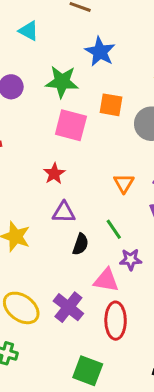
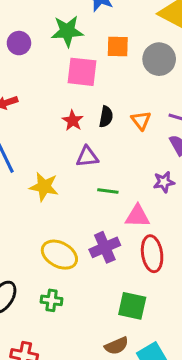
green line: (114, 229) -> (108, 191), moved, turned -40
black semicircle: (81, 244) -> (106, 117), moved
purple star: (131, 260) -> (164, 182), moved
purple cross: (68, 307) -> (105, 247), turned 36

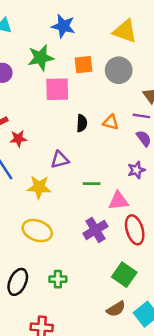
orange triangle: (141, 120) -> (111, 122), turned -30
red star: (73, 121) -> (18, 139), moved, turned -30
purple triangle: (87, 157) -> (60, 160), moved
yellow ellipse: (59, 255) -> (37, 231), moved
green square: (132, 306) -> (124, 275), turned 30

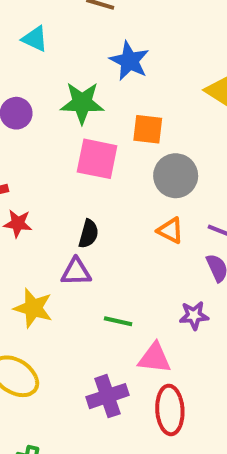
gray circle: (119, 70) -> (176, 176), moved
black semicircle: (82, 123) -> (89, 234), moved

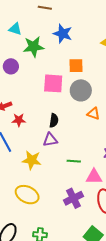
green star: (82, 103) -> (34, 47), moved
gray circle: (176, 176) -> (81, 90), moved

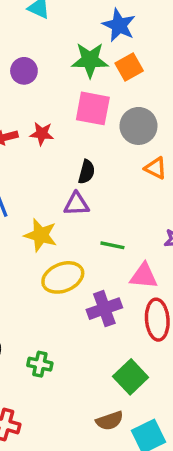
green star: (34, 47) -> (90, 60), moved
orange square: (76, 66) -> (129, 67), moved, turned -35
red star: (19, 120) -> (42, 134), moved
yellow ellipse: (27, 195) -> (63, 277), moved, turned -55

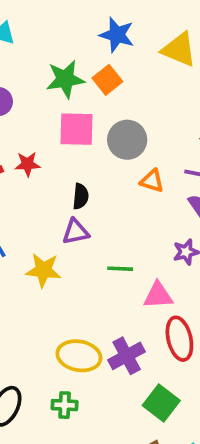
blue star: (119, 25) -> (117, 35), moved
yellow ellipse: (63, 277) -> (79, 356), moved, turned 42
purple cross: (104, 309) -> (127, 356), moved

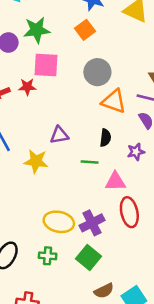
green star: (65, 79) -> (37, 30), moved
pink square: (77, 129) -> (46, 65), moved
orange triangle: (152, 181) -> (114, 101), size x1.5
black semicircle: (81, 196) -> (105, 138), moved
green square: (161, 403) -> (88, 258), moved

